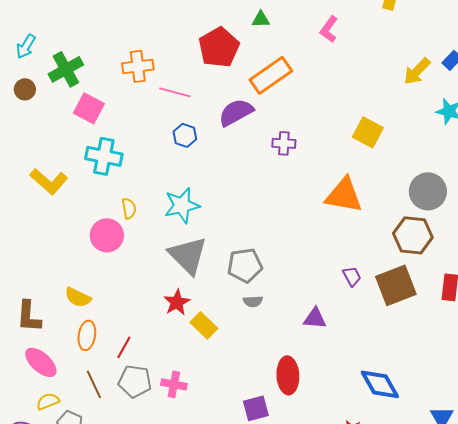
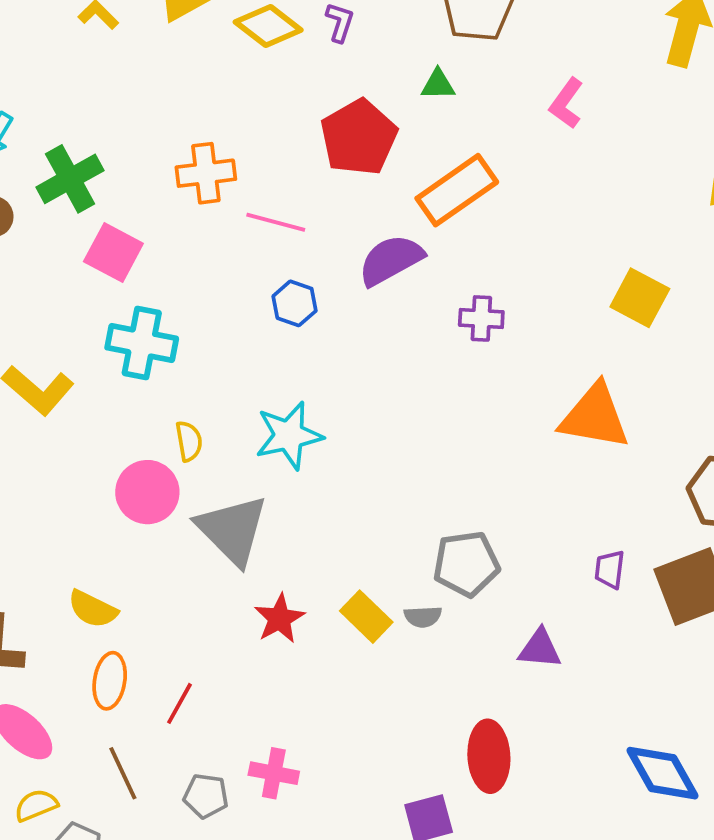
gray triangle: (188, 255) -> (232, 530), moved
gray pentagon: (245, 265) -> (466, 564), moved
purple trapezoid: (352, 276) -> (610, 569), turned -145
yellow rectangle: (204, 325) -> (366, 617), moved
gray pentagon: (135, 381) -> (206, 796), moved, size x0.7

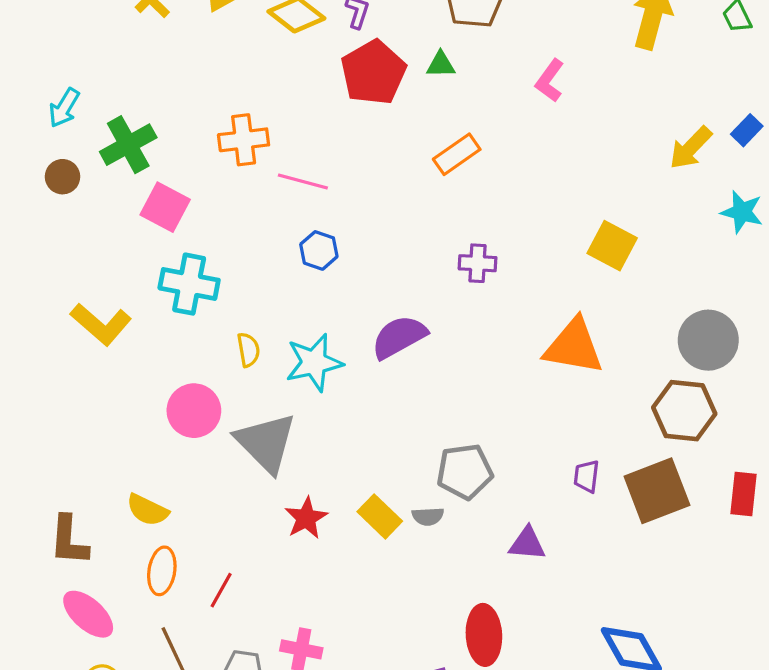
red pentagon: (359, 137) -> (373, 73), moved
orange rectangle: (457, 190) -> (457, 154), size x0.7
purple semicircle: (391, 260) -> (399, 337), moved
yellow semicircle: (189, 441) -> (248, 350), moved

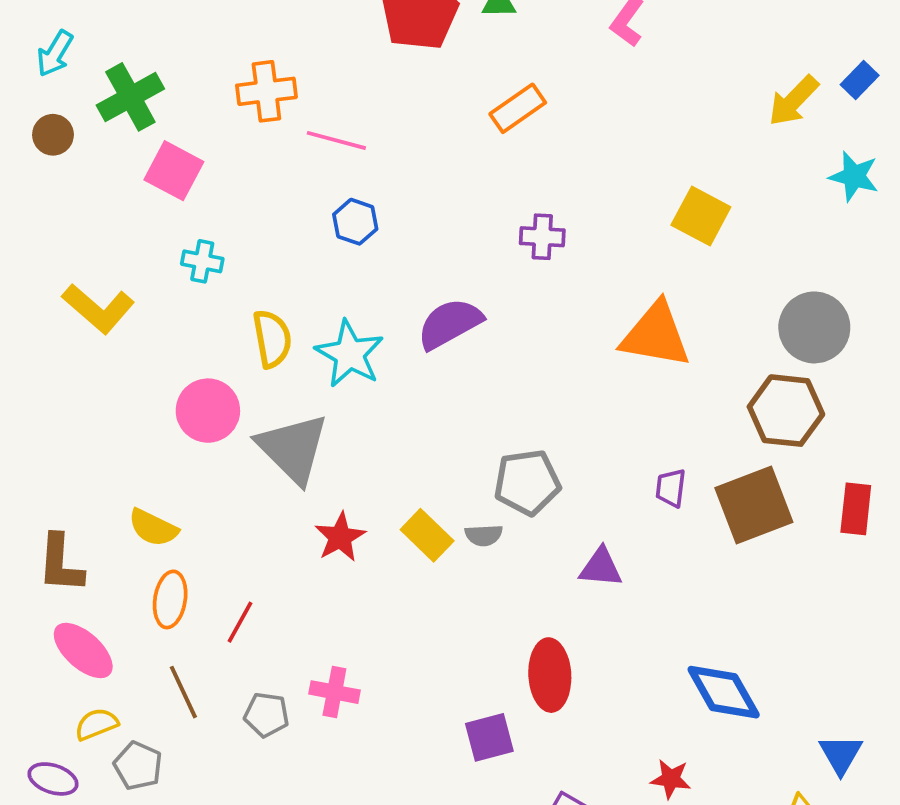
cyan cross: (189, 284) -> (202, 261), size x0.6
yellow semicircle: (248, 350) -> (272, 339), size x1.4
cyan star: (314, 363) -> (350, 354), turned -30

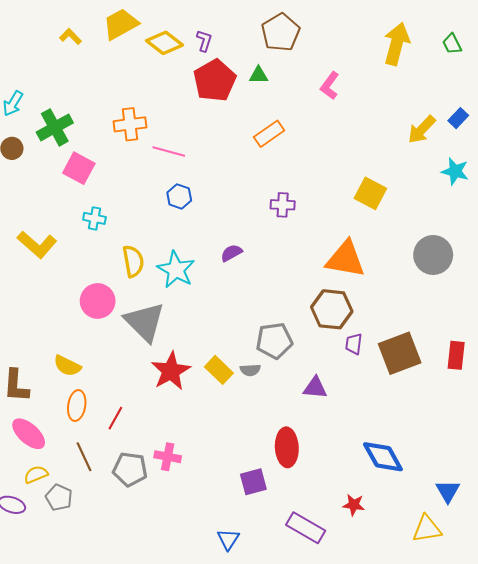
purple semicircle: (450, 324) -> (231, 253), size x0.6
brown hexagon: (786, 411) -> (332, 309), moved
red star: (340, 537) -> (171, 371), size x1.4
gray pentagon: (266, 715) -> (130, 469), size x1.4

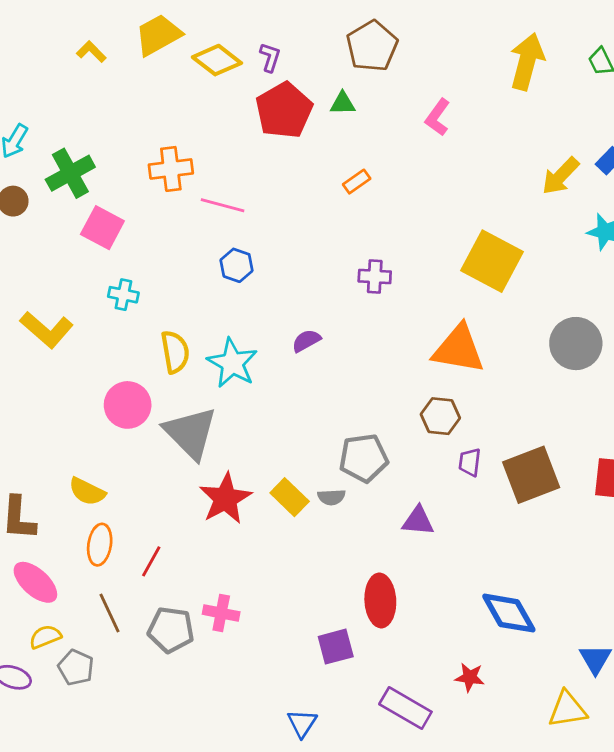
orange rectangle: (269, 134) -> (357, 182), size x0.7
yellow square: (370, 193) -> (492, 261), size x1.4
brown hexagon: (332, 309) -> (440, 416), size x0.7

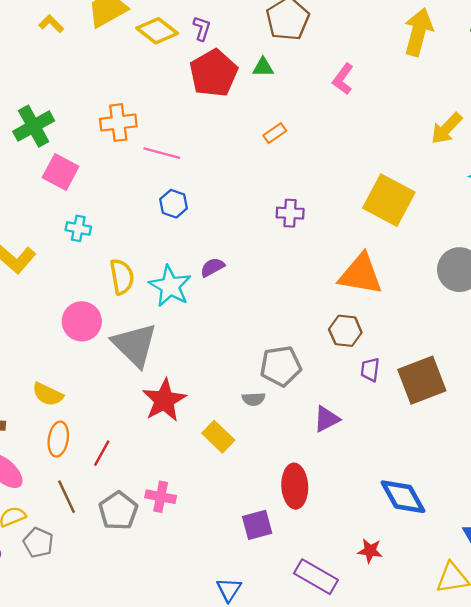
purple semicircle: (306, 341) -> (212, 267), moved
yellow rectangle: (290, 497) -> (218, 437), moved
purple triangle: (418, 521) -> (327, 419), turned -32
gray pentagon: (171, 630) -> (118, 511), turned 30

